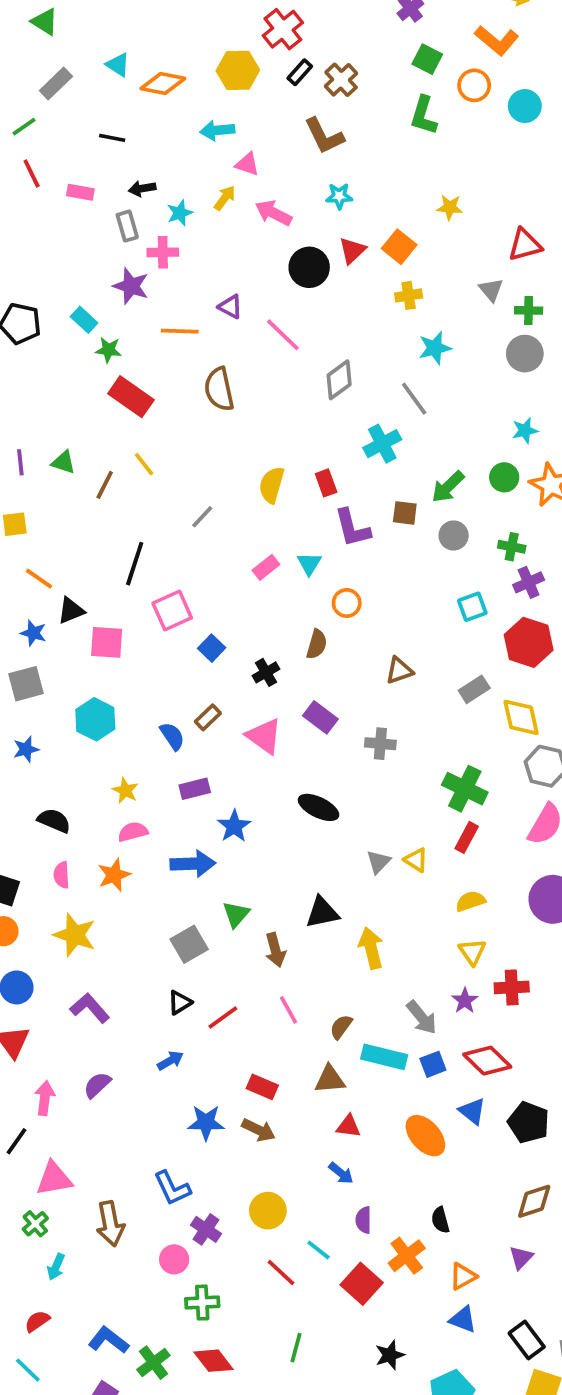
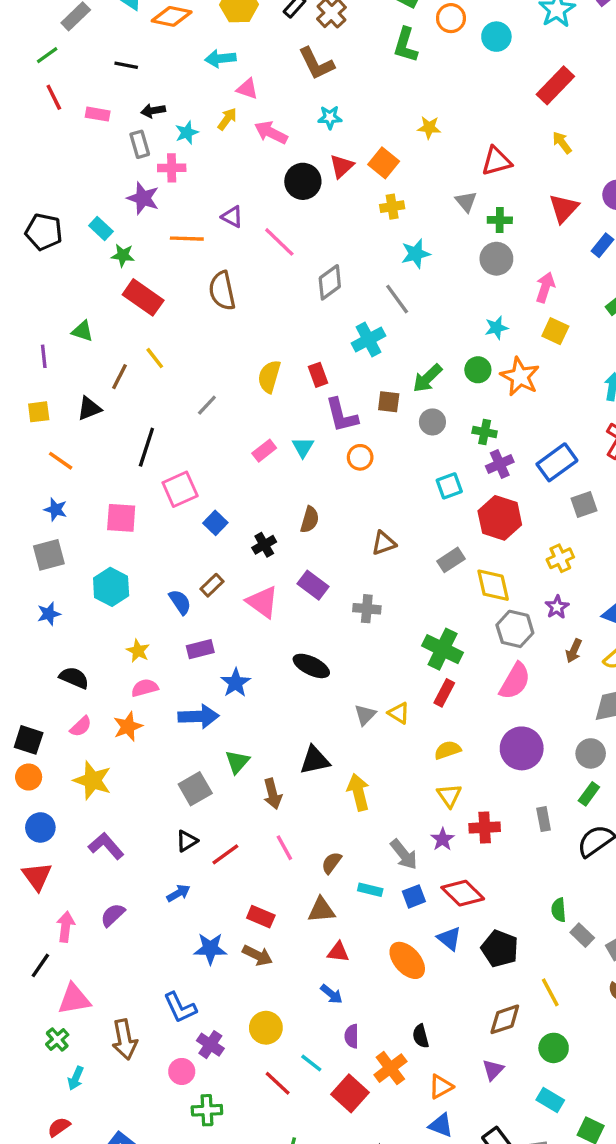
green triangle: (63, 462) -> (82, 331), moved
orange circle: (347, 603) -> (360, 457), moved
black triangle: (71, 611) -> (89, 408), moved
pink semicircle: (62, 875) -> (81, 727), turned -130
cyan rectangle: (384, 1057) -> (370, 890), size x0.6

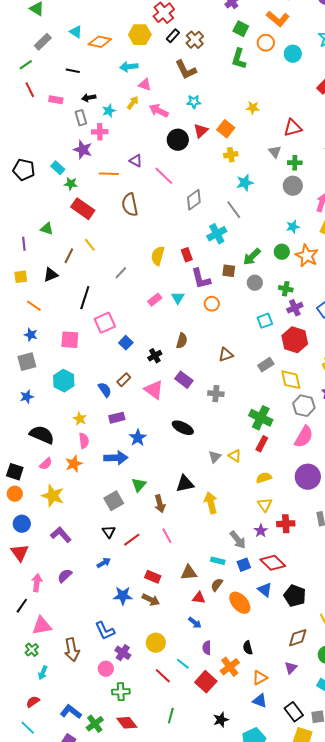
black semicircle: (74, 678) -> (42, 435), size x1.4
pink semicircle: (145, 688) -> (84, 441), turned 98
black triangle: (187, 841) -> (109, 532), turned -32
brown semicircle: (331, 863) -> (217, 585), moved

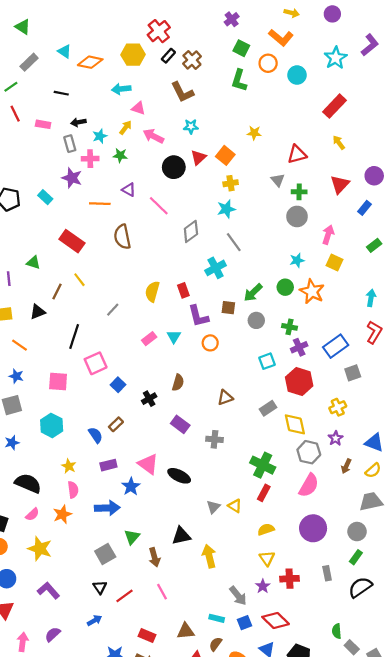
cyan star: (245, 183) -> (226, 209), moved
green star: (71, 184) -> (120, 155), moved
pink triangle: (154, 390) -> (148, 464), moved

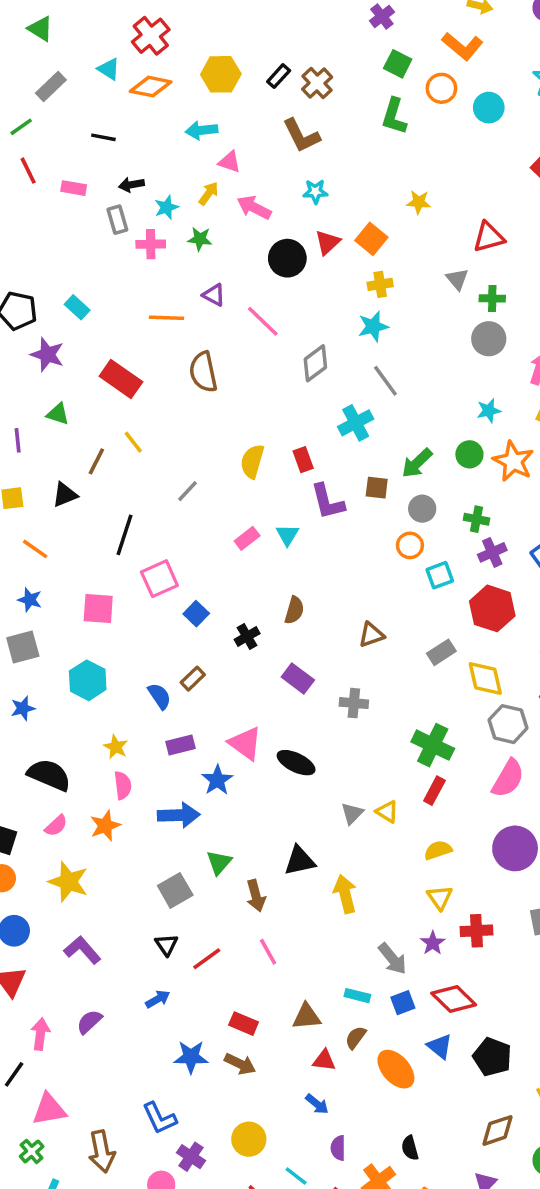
red cross: (159, 31) -> (151, 36), moved
purple star: (72, 178) -> (47, 355), moved
orange circle: (210, 343) -> (410, 545), moved

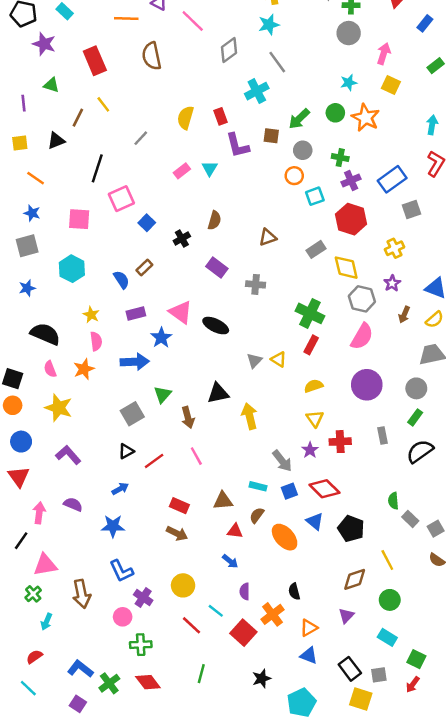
red rectangle: (121, 379) -> (95, 61), turned 32
pink semicircle: (56, 826) -> (50, 369), turned 112
black triangle: (166, 945) -> (126, 451), turned 35
purple semicircle: (89, 1022) -> (73, 504), turned 66
blue star: (191, 1057) -> (113, 526), moved

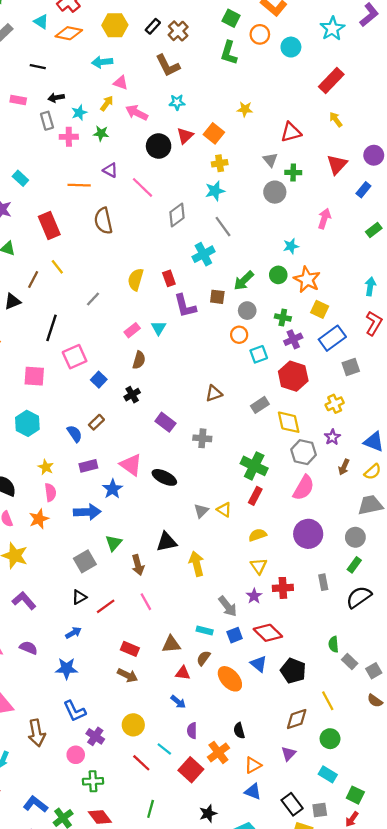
gray circle: (349, 33) -> (275, 192), moved
yellow square: (391, 85) -> (320, 309), moved
brown semicircle: (214, 220) -> (139, 360), moved

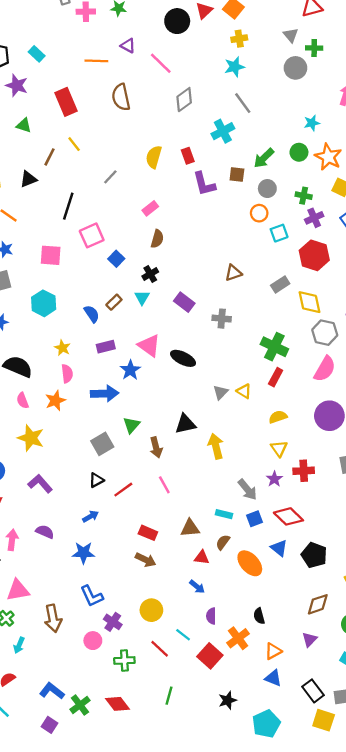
gray diamond: (177, 215) -> (184, 100), moved
cyan triangle: (159, 328) -> (142, 297), moved
green cross: (93, 781) -> (124, 660), moved

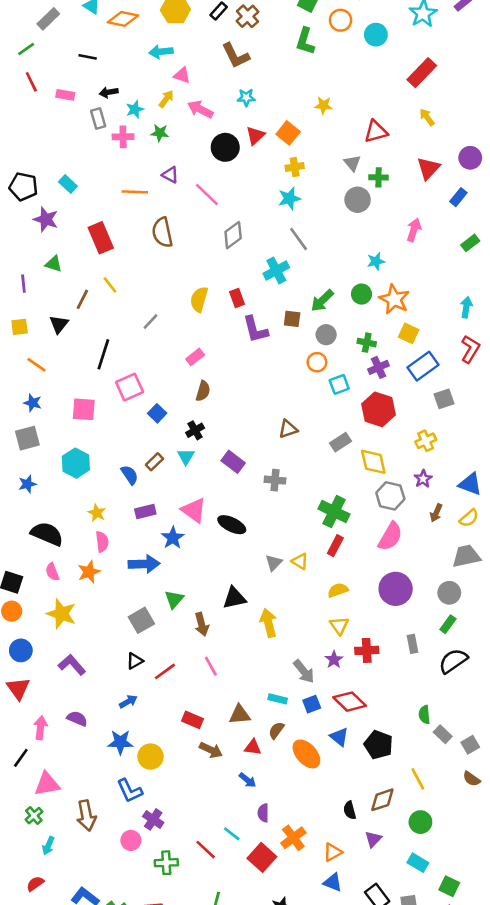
black triangle: (28, 179) -> (59, 324), turned -30
brown arrow: (146, 560) -> (211, 750), moved
yellow circle: (151, 610) -> (151, 757), moved
black semicircle: (259, 616) -> (350, 810), moved

